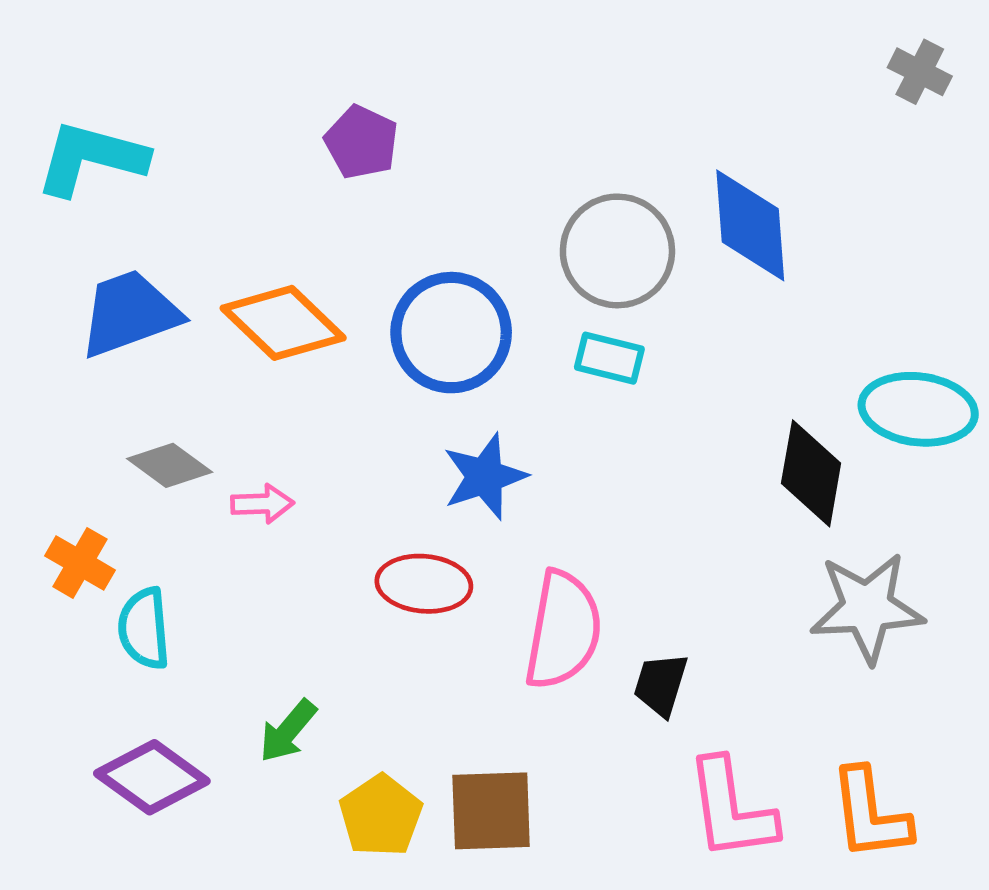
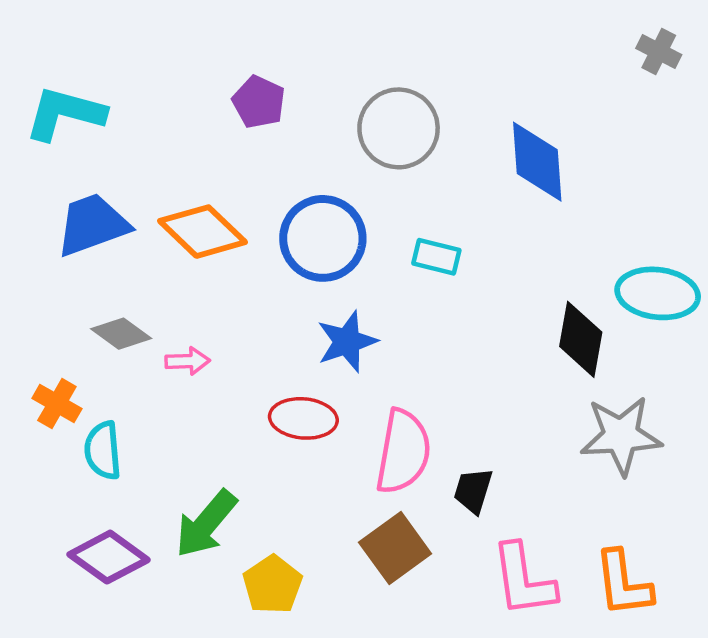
gray circle: (617, 251) -> (399, 128), moved
green arrow: (288, 731) -> (206, 524), size x1.5
brown square: (491, 811) -> (395, 548), moved, turned -34

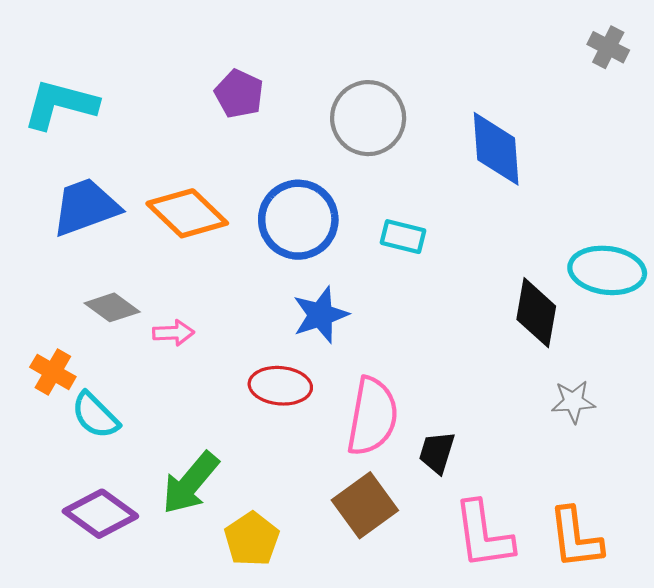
gray star: (621, 436) -> (573, 402), size x0.6
cyan semicircle: (103, 450) -> (95, 415), turned -40

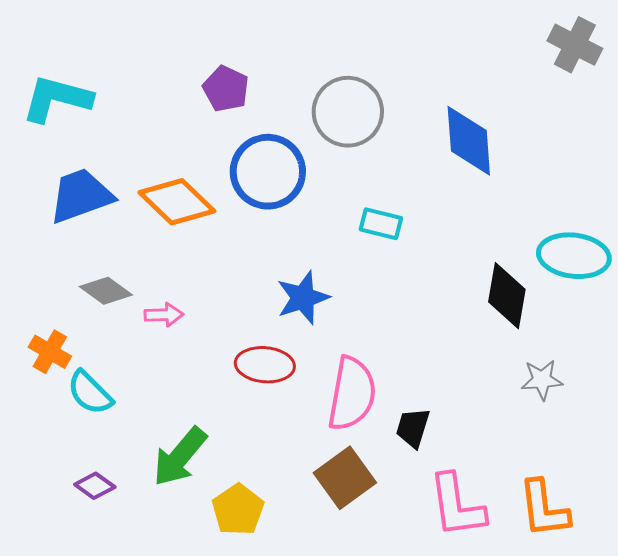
gray cross: (608, 47) -> (575, 45), size x1.4
blue circle: (298, 220) -> (268, 172), moved
purple diamond: (100, 514) -> (95, 486), size x0.6

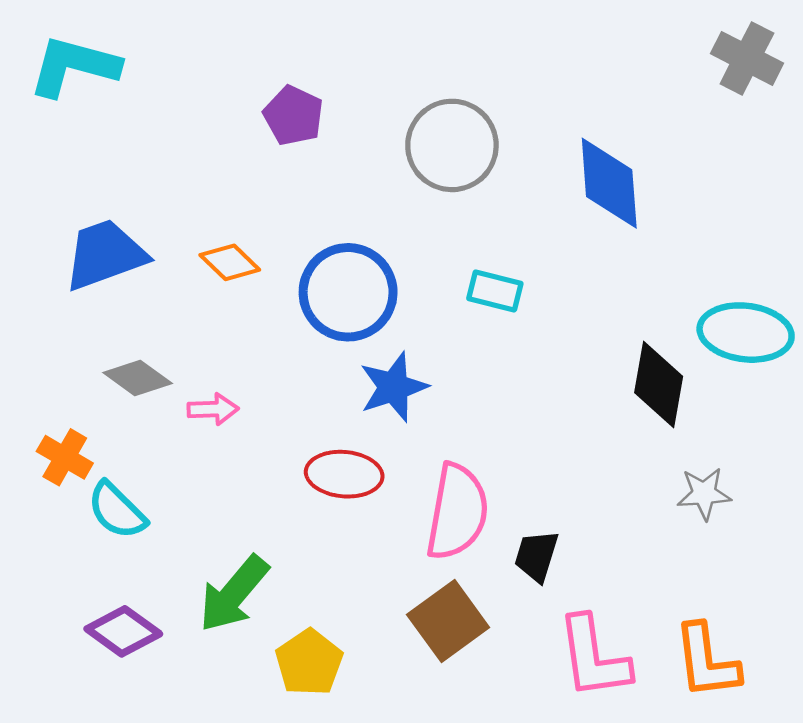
cyan L-shape: (57, 99) -> (74, 66), moved
blue circle: (268, 172) -> (348, 292), moved
orange diamond: (177, 202) -> (230, 262), size x0.6
purple diamond: (95, 486) -> (123, 631), size x1.4

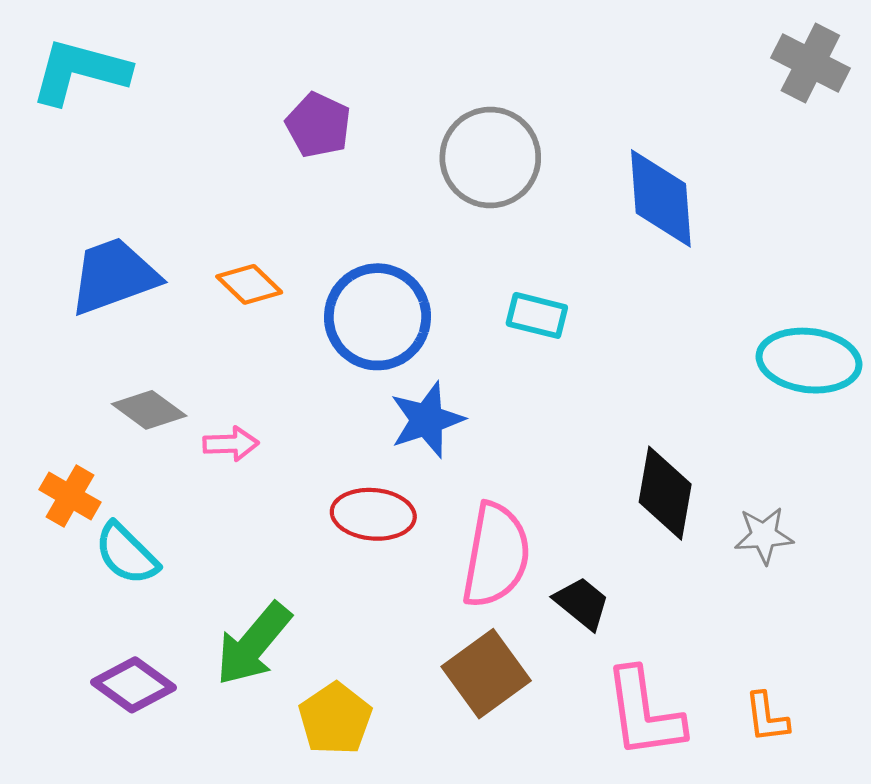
black diamond: (659, 385) -> (665, 493), moved
black trapezoid: (536, 556) -> (582, 603), turned 112
orange L-shape: (707, 661) -> (767, 717), size x0.6

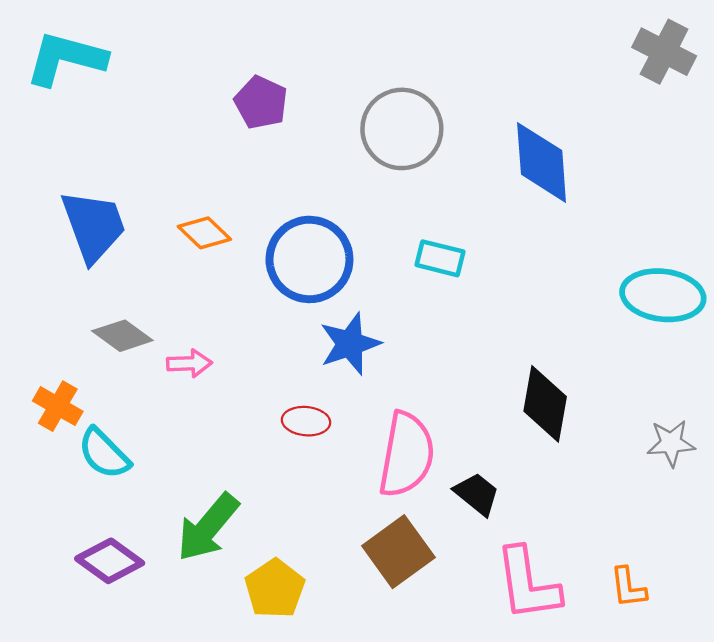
blue trapezoid: (114, 276) -> (94, 226), turned 90
red ellipse: (373, 514) -> (306, 421), size x0.7
gray star: (764, 535) -> (671, 443), moved

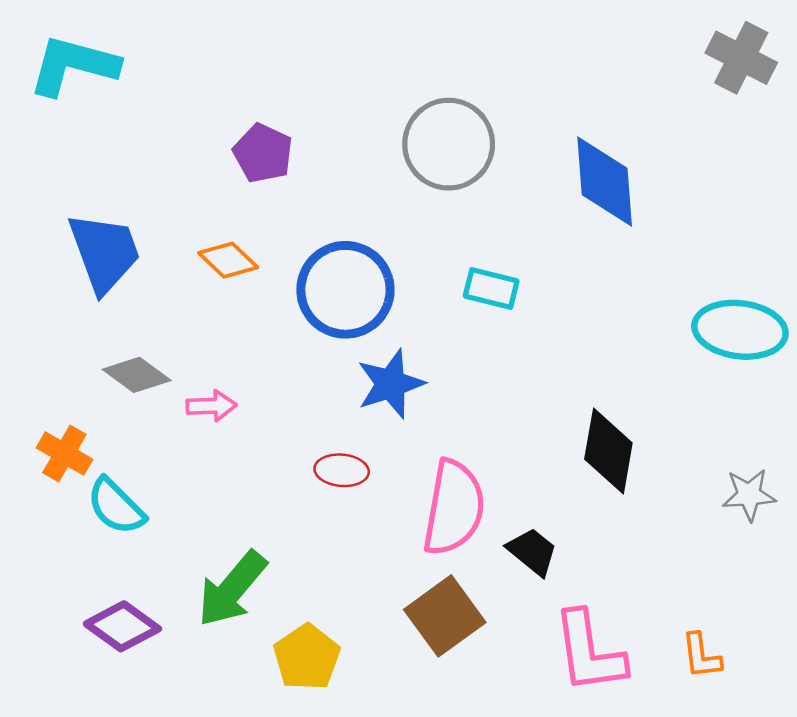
purple pentagon: (261, 102) -> (263, 153), moved

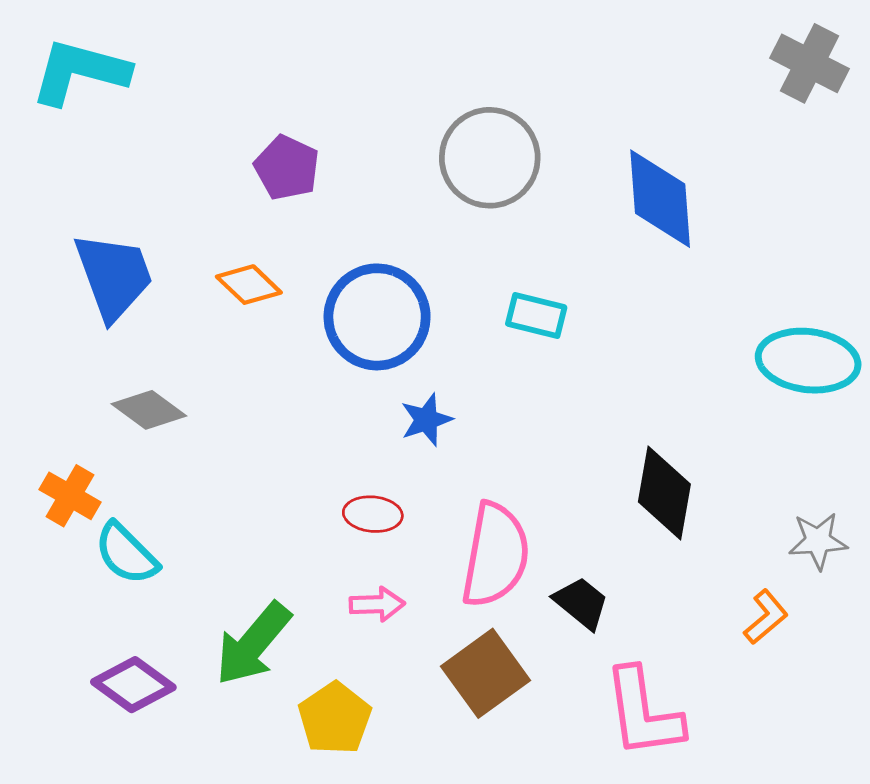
blue star: (391, 384) -> (426, 420), size x0.7
pink arrow: (211, 406) -> (377, 604), moved
orange L-shape: (701, 656) -> (766, 617), moved, turned -123

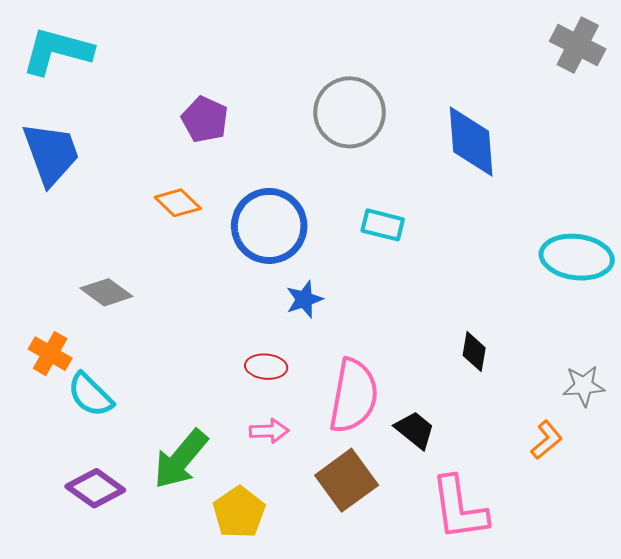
blue trapezoid: (114, 276) -> (51, 154), moved
black diamond: (664, 493) -> (474, 352), size x0.6

